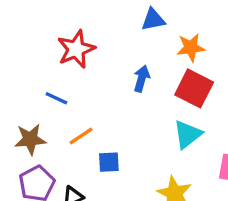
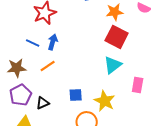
blue arrow: (142, 79) -> (53, 42), moved
blue square: (109, 162) -> (76, 95), moved

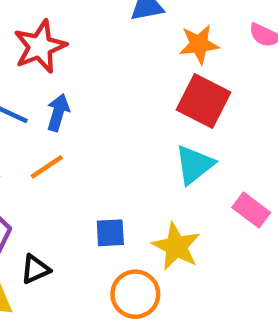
pink rectangle: (138, 85) -> (251, 210), turned -63
black triangle: (43, 103) -> (35, 269), moved

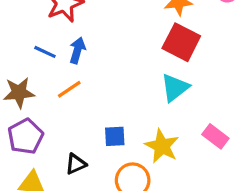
pink rectangle: (251, 210) -> (215, 136), moved
black triangle: (35, 269) -> (76, 164), moved

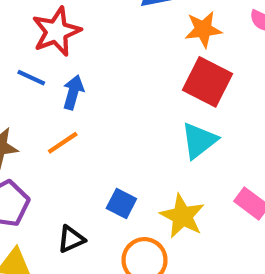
blue line: (45, 52) -> (31, 78), moved
blue square: (115, 136) -> (121, 204), turned 30

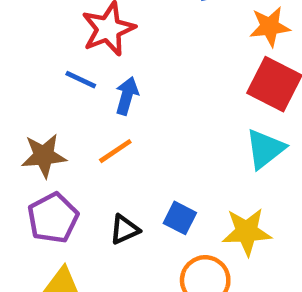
yellow star: (182, 216) -> (247, 232), turned -30
black triangle: (71, 239) -> (124, 229), moved

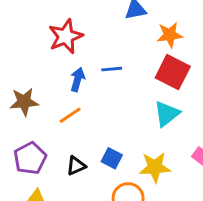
blue line: (81, 80) -> (112, 69), moved, turned -30
brown star: (44, 156) -> (24, 102), moved

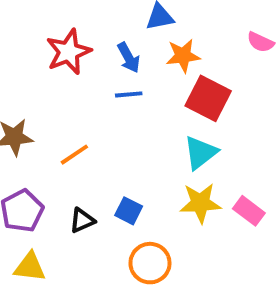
orange star: (170, 35) -> (183, 56), moved
blue arrow: (78, 79) -> (129, 58), moved, turned 135
yellow star: (155, 167) -> (200, 203), moved

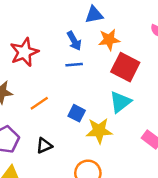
red star: (69, 52) -> (24, 52), moved
yellow star: (200, 203) -> (99, 131), moved
blue square: (129, 211) -> (77, 113), moved

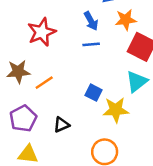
orange line: (39, 103) -> (44, 83), moved

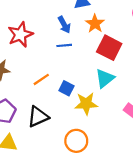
orange star: (126, 20) -> (95, 24), turned -30
orange line: (44, 83) -> (41, 79), moved
black triangle: (61, 125) -> (38, 117), size x1.5

